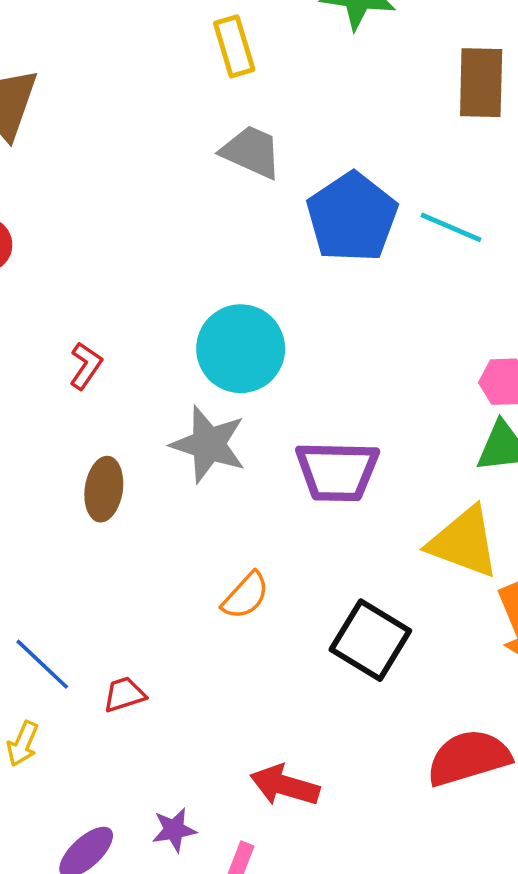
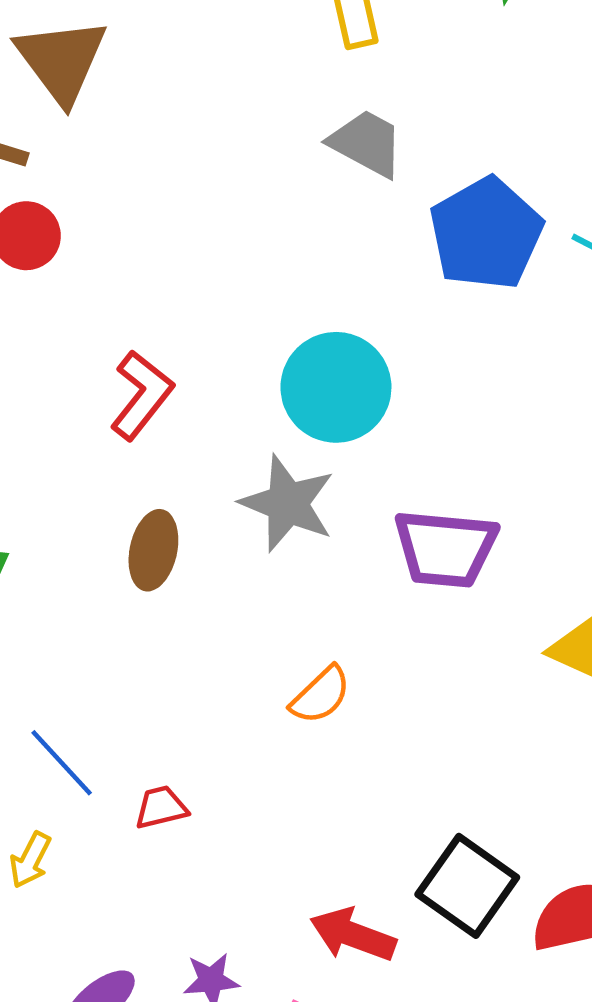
red L-shape: (86, 366) -> (142, 395), size x1.5
black square: (370, 640) -> (467, 886), moved

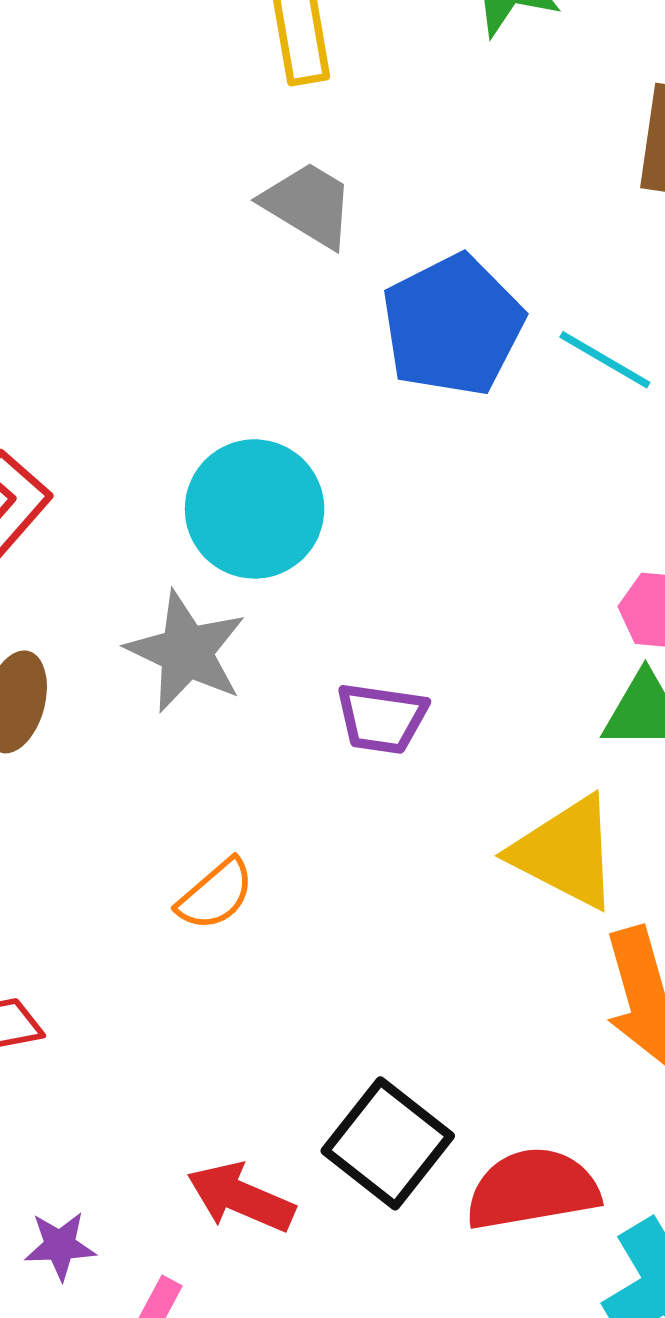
purple trapezoid: (445, 548) -> (382, 718), size x0.7

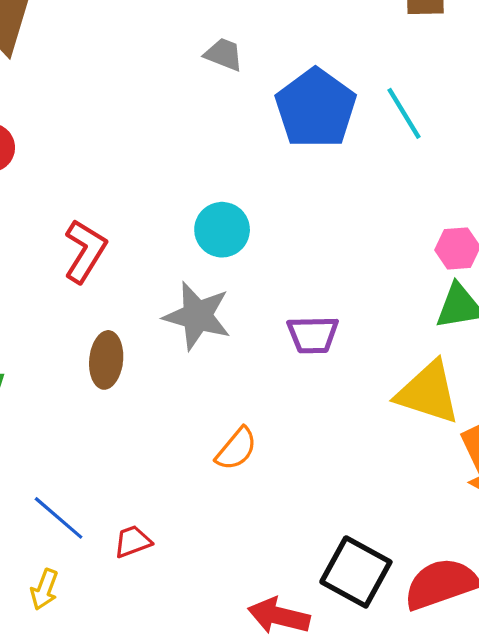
gray trapezoid: (308, 204) -> (224, 54), size x0.7
cyan line: (605, 360) -> (404, 113), turned 38
cyan circle: (255, 509) -> (222, 230), size x0.7

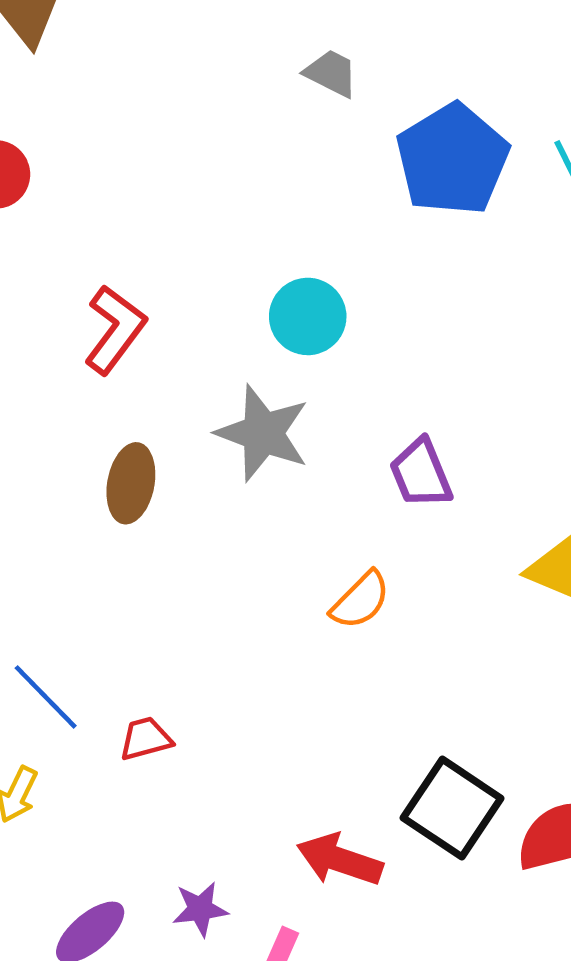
purple trapezoid: (313, 335) -> (421, 473), turned 64
orange semicircle: (236, 449) -> (360, 600), moved

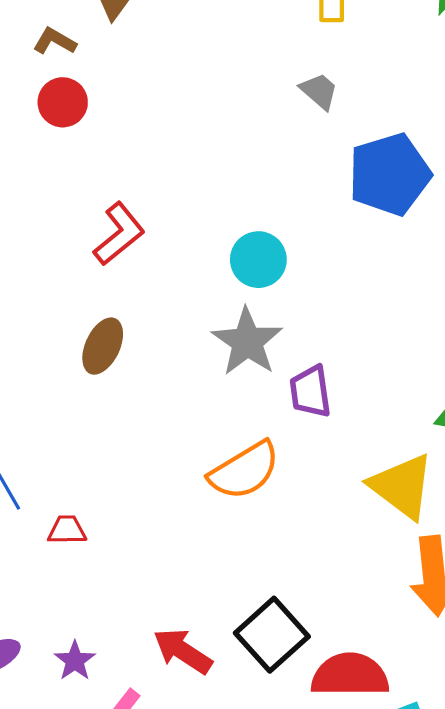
gray star: (263, 433) -> (247, 342), moved
orange semicircle: (360, 600) -> (244, 471), size x1.5
purple star: (200, 909) -> (75, 661), turned 30

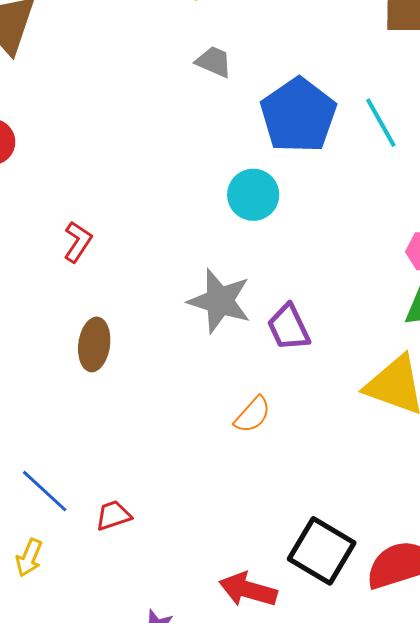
red L-shape: (119, 234) -> (78, 242), size x0.7
cyan circle: (258, 260) -> (253, 195), moved
orange semicircle: (244, 471) -> (253, 415), size x0.6

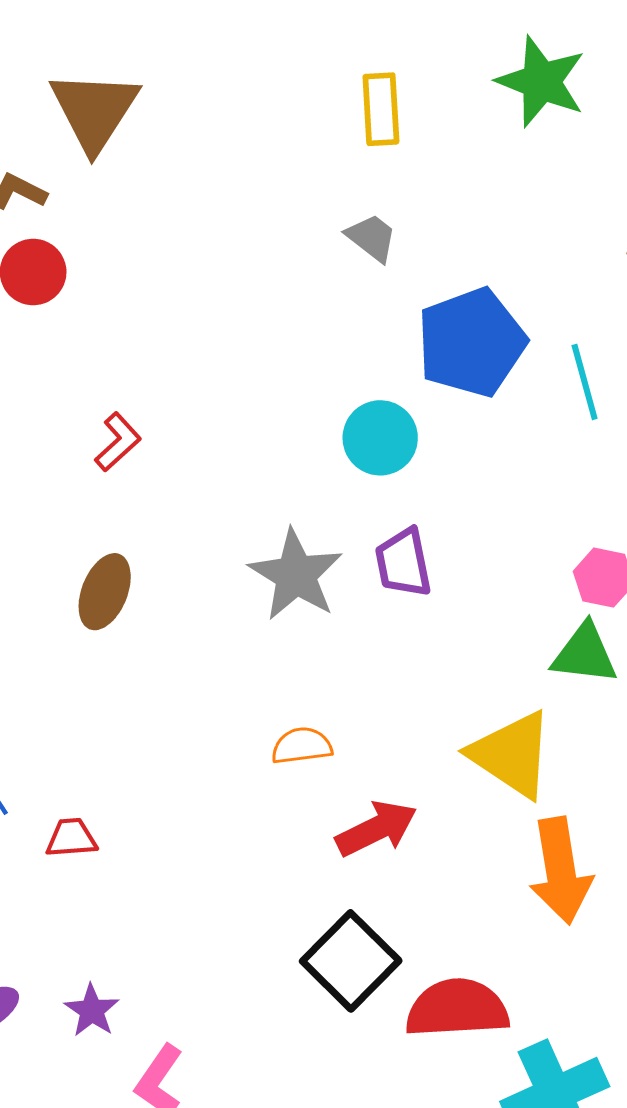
purple trapezoid: (289, 327) -> (403, 563), moved
orange semicircle: (253, 415) -> (302, 746), turned -153
red arrow: (248, 590) -> (376, 829), moved, turned 124

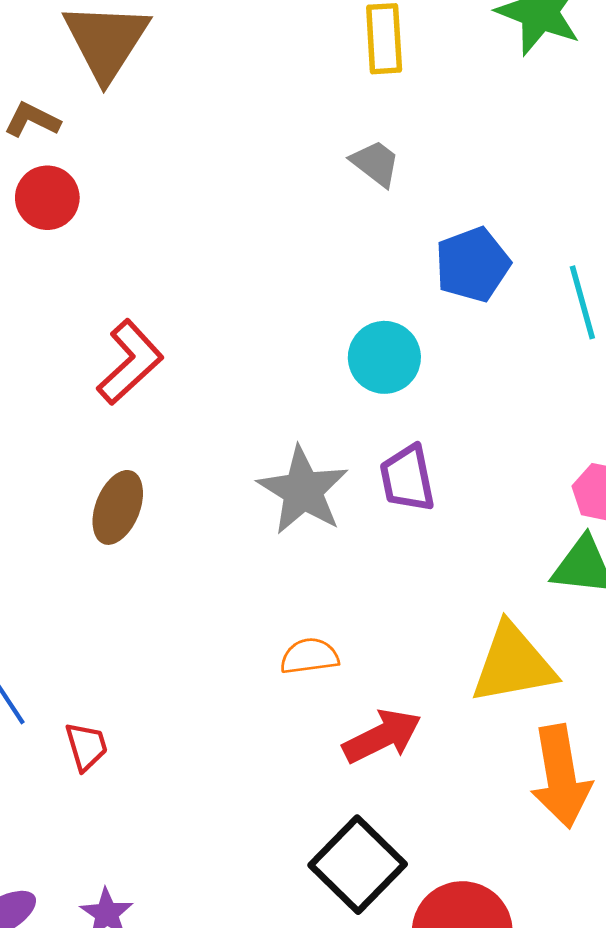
blue pentagon: (471, 342) -> (473, 264), size x0.7
red L-shape: (118, 442) -> (130, 362), size x1.5
yellow triangle: (512, 754) -> (513, 664), turned -44
red trapezoid: (71, 838) -> (86, 746), turned 78

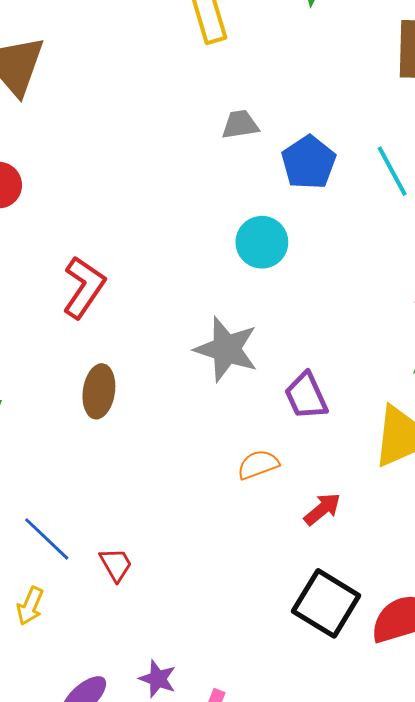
gray trapezoid: (375, 163) -> (240, 125), moved, turned -33
purple trapezoid: (407, 478) -> (306, 396), moved
red arrow: (382, 736) -> (322, 509), size x0.7

